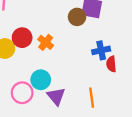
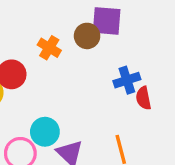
orange cross: (46, 42) -> (49, 48), moved

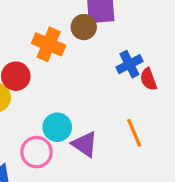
orange cross: (49, 48) -> (49, 44), size x1.4

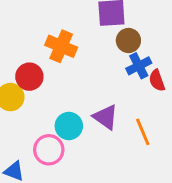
brown circle: (84, 27) -> (128, 40), moved
purple triangle: (85, 144) -> (106, 117), moved

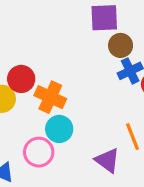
orange cross: (61, 46) -> (50, 97), moved
purple triangle: (106, 117) -> (107, 160), moved

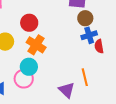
red circle: (21, 79) -> (29, 23), moved
cyan circle: (59, 129) -> (29, 67), moved

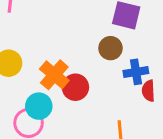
brown circle: (85, 18) -> (110, 48), moved
red circle: (29, 23) -> (75, 87), moved

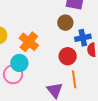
red circle: (75, 87) -> (68, 56), moved

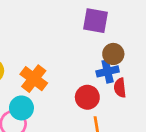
brown circle: (65, 23) -> (113, 54), moved

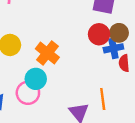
red circle: (87, 97) -> (99, 34), moved

